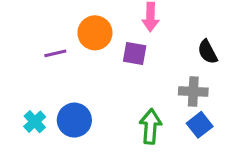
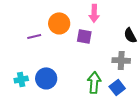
cyan cross: (35, 122) -> (21, 79), turned 32
blue square: (200, 125) -> (117, 87), moved

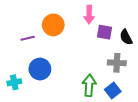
purple square: (84, 36) -> (105, 32), moved
blue circle: (46, 78) -> (40, 69), moved

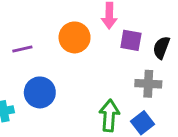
orange circle: (53, 25) -> (75, 37), moved
black semicircle: (126, 37) -> (161, 48), turned 49

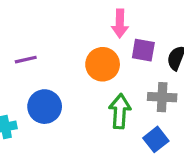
orange circle: (75, 37) -> (103, 64), moved
green arrow: (109, 116) -> (120, 111), moved

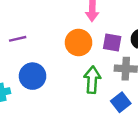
purple square: (143, 50) -> (112, 43), moved

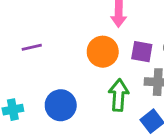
blue circle: (33, 76) -> (61, 105), moved

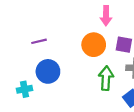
blue circle: (61, 105) -> (48, 71), moved

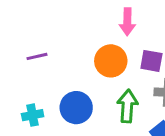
blue circle: (48, 71) -> (76, 108), moved
cyan cross: (25, 89) -> (33, 115), moved

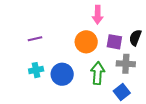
cyan cross: (33, 115) -> (36, 70), moved

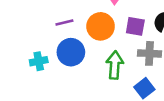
purple line: (35, 39) -> (64, 23), moved
blue circle: (62, 74) -> (71, 52), moved

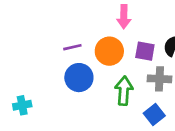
cyan cross: (39, 61) -> (22, 105), moved

